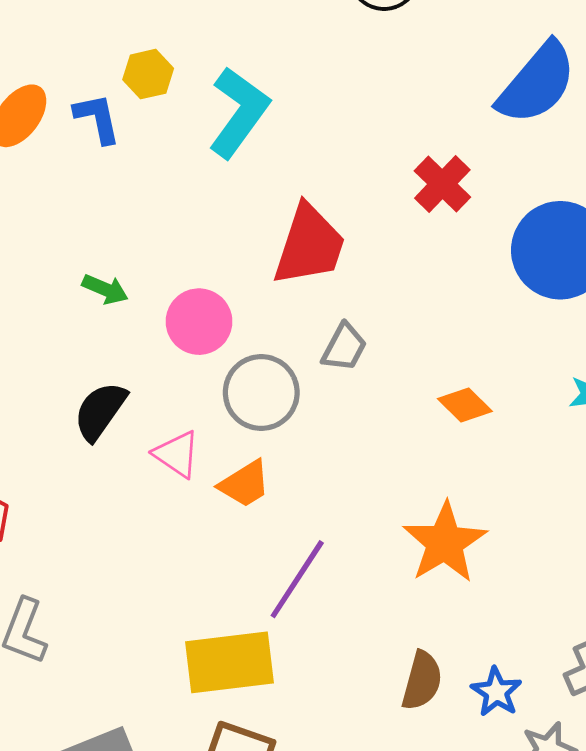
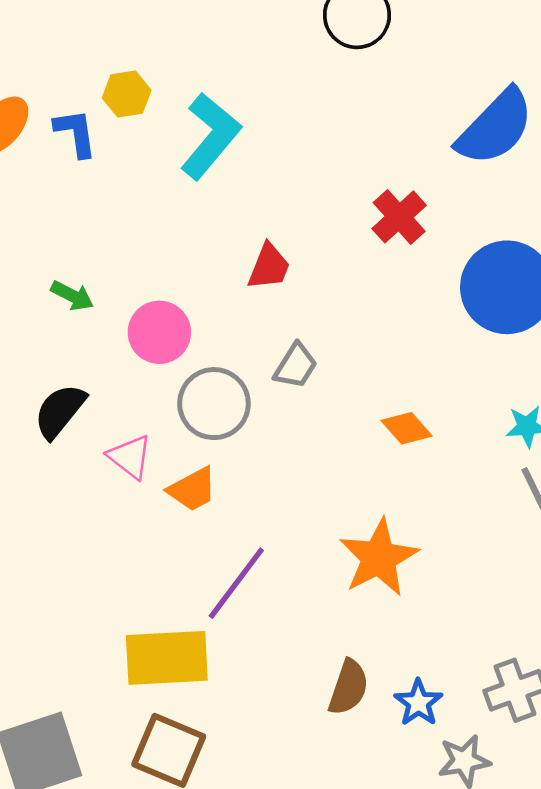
red trapezoid: (309, 245) -> (269, 267), size x0.6

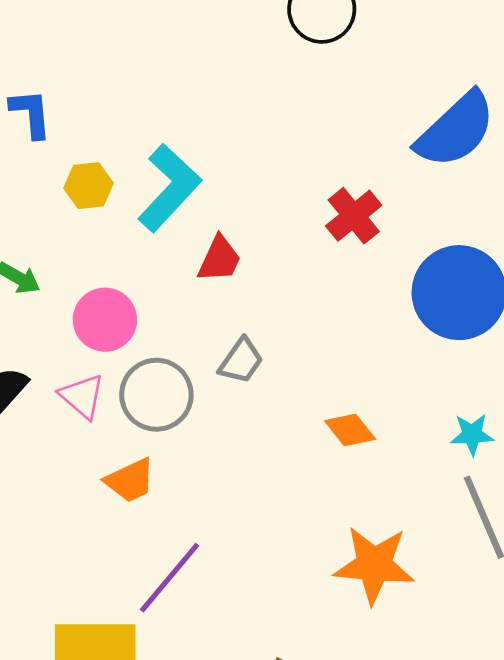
yellow hexagon: (127, 94) -> (89, 186), moved
cyan L-shape: (210, 136) -> (169, 188), moved
pink triangle: (130, 457) -> (82, 396), moved
orange star: (379, 558) -> (374, 565), moved, turned 30

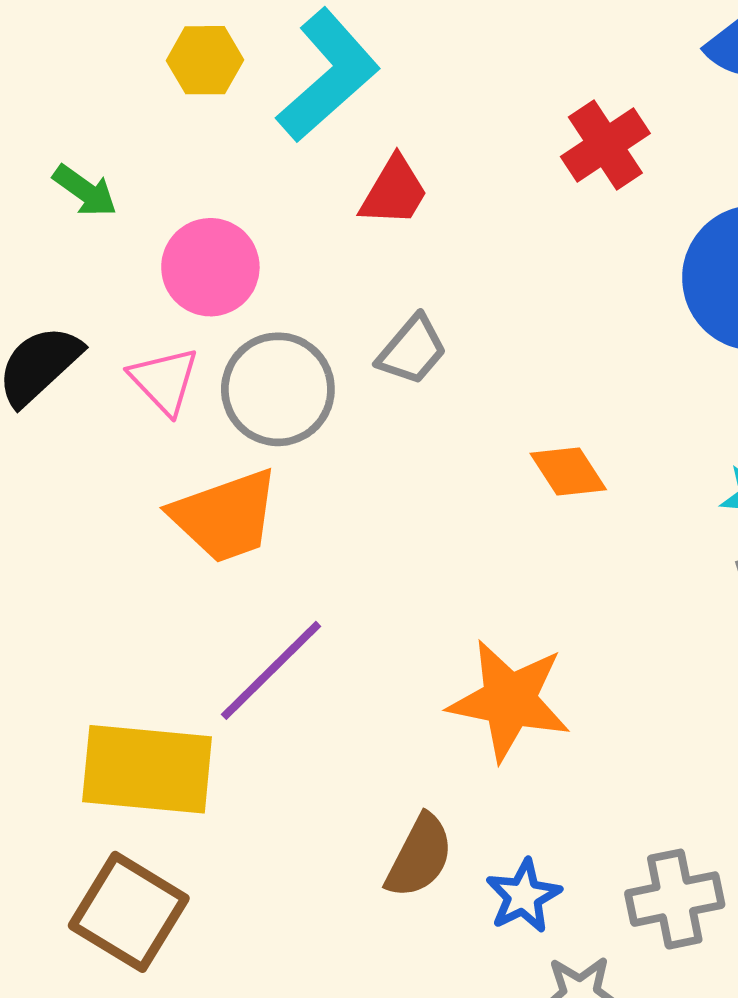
orange trapezoid: (130, 480) -> (225, 516), size x1.4
orange star: (374, 565) -> (509, 700), moved

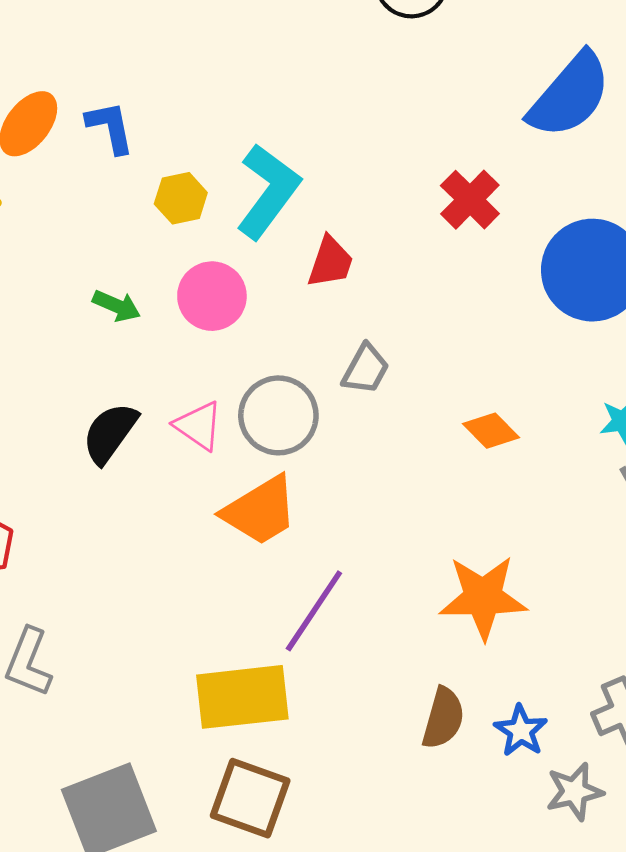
pink circle: (210, 267) -> (212, 296), moved

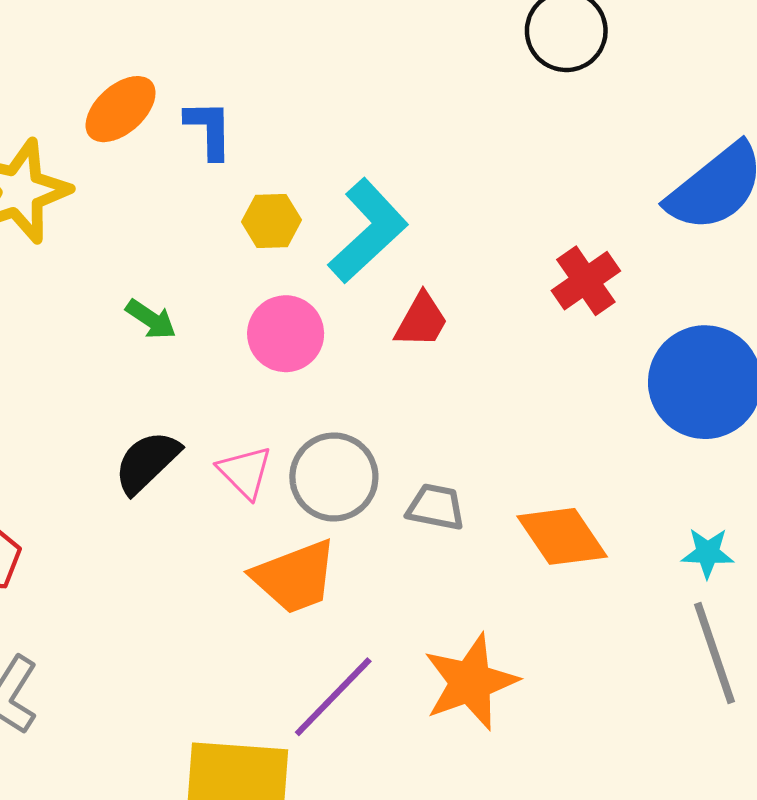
green arrow: (117, 306) -> (151, 319), moved
gray trapezoid: (366, 369) -> (436, 507), moved, turned -118
orange diamond: (491, 431) -> (562, 536), size x1.5
orange star: (483, 597) -> (471, 682), moved, turned -30

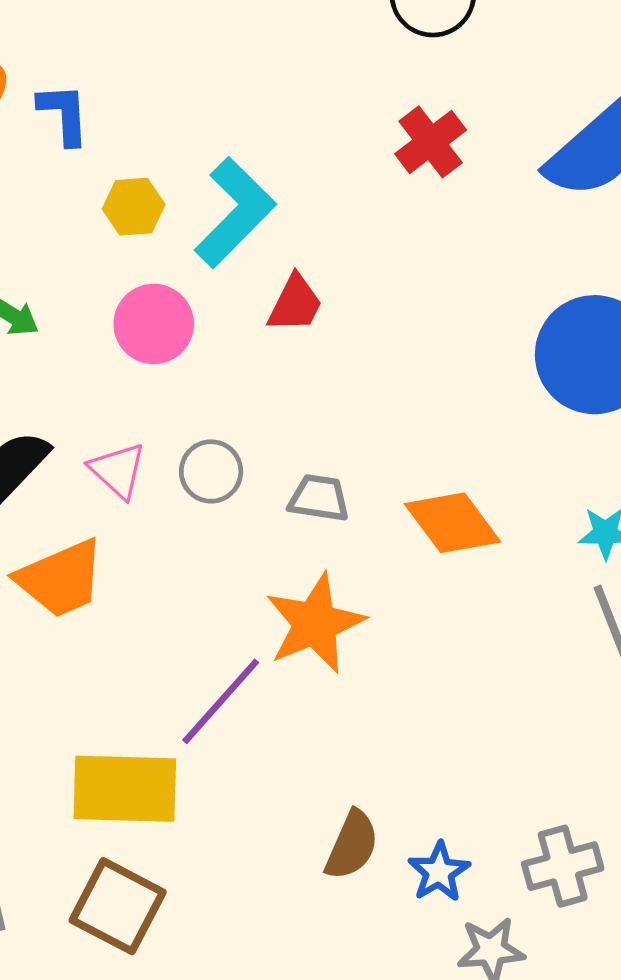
red cross: (586, 281) -> (431, 142), moved
gray circle: (334, 477) -> (211, 471), size x0.7
orange trapezoid: (295, 577) -> (61, 579), moved
orange star: (471, 682) -> (315, 623), moved

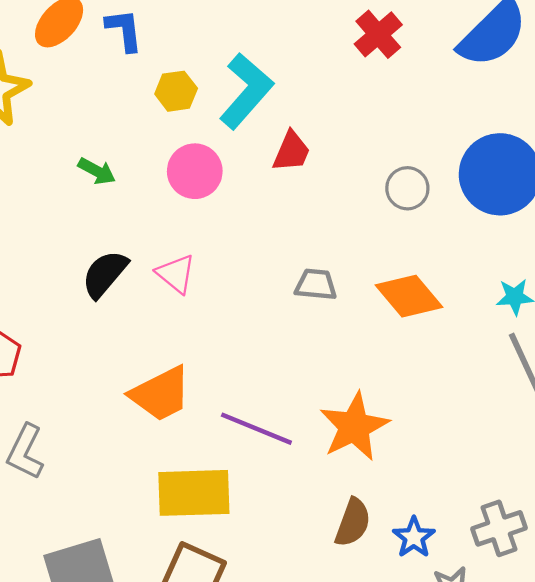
gray circle: (211, 471) -> (407, 188), moved
orange trapezoid: (61, 579) -> (161, 394), moved
orange star: (315, 623) -> (354, 427), moved
purple line: (221, 701) -> (256, 429), turned 74

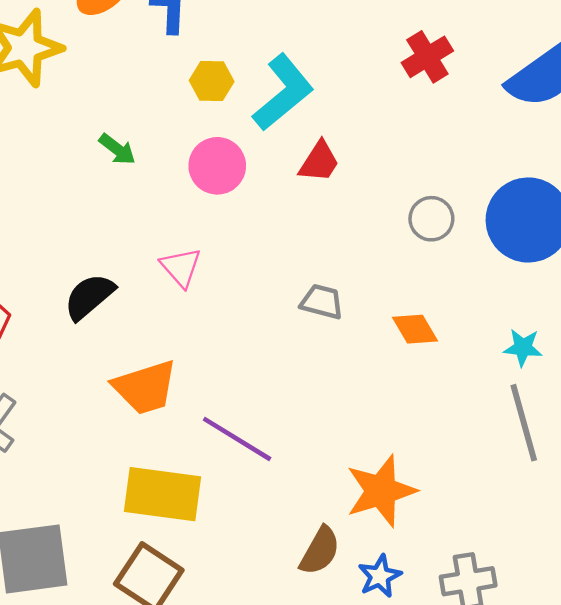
black semicircle: (105, 274) -> (89, 297), moved
orange diamond: (409, 296) -> (415, 329), size x0.7
orange star: (354, 427) -> (381, 491), moved

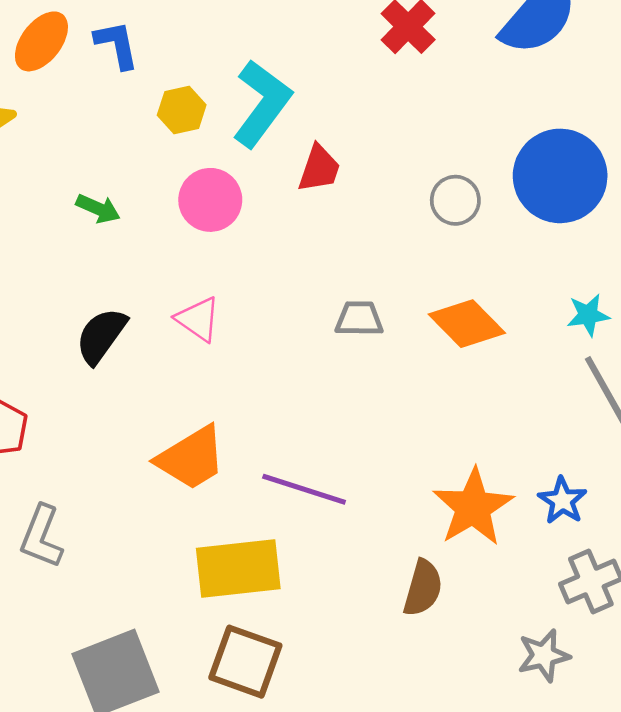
black semicircle: (89, 297) -> (101, 336), moved
orange diamond: (415, 329) -> (467, 324), size x1.4
blue star: (380, 576) -> (562, 501), moved

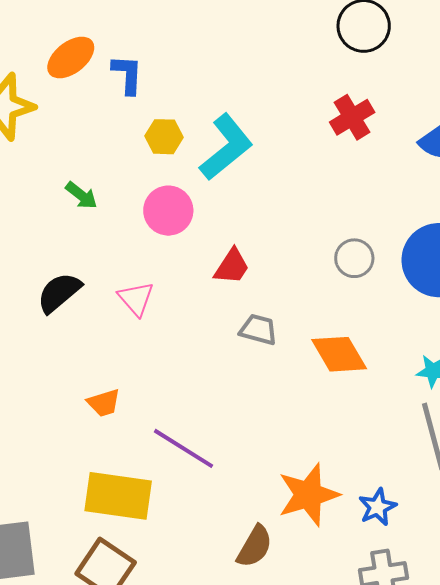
red trapezoid: (319, 169) -> (232, 266), moved
orange trapezoid: (191, 458) -> (104, 403), size x0.6

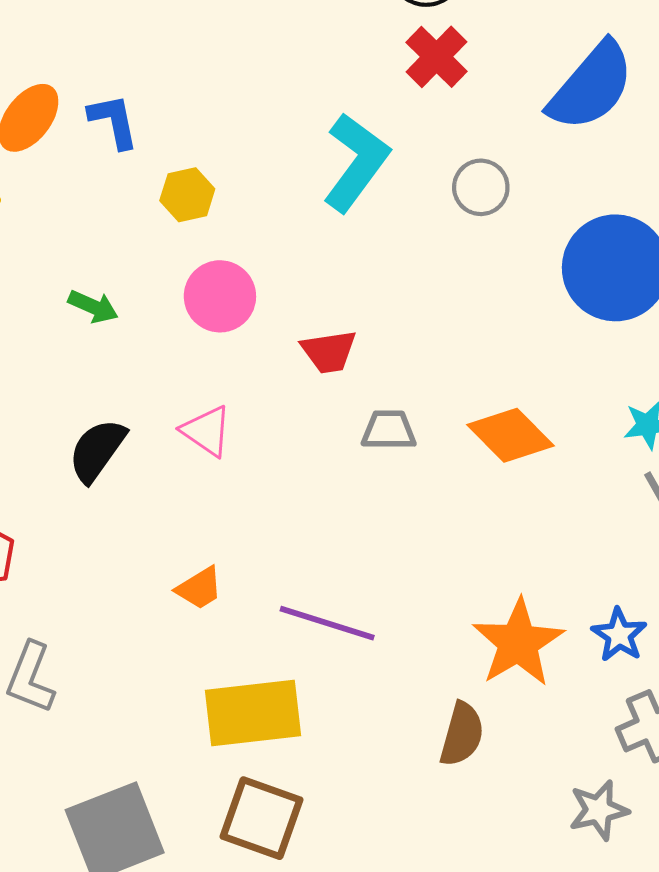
red cross: (352, 117) -> (437, 57), moved
cyan L-shape: (226, 147) -> (356, 162), moved
gray circle: (354, 258) -> (481, 187), moved
red trapezoid: (232, 266) -> (329, 352), turned 63

